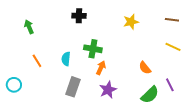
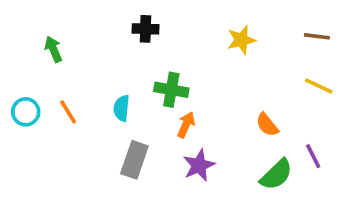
cyan circle: (14, 85) -> (26, 112), moved

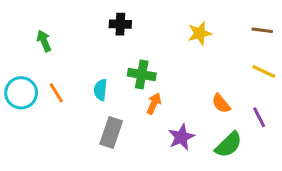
cyan circle: (26, 112) -> (21, 93), size x1.4
purple line: (313, 156) -> (259, 117), moved
purple star: (199, 165) -> (181, 137), moved

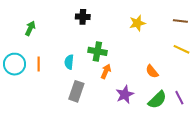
green arrow: (44, 41) -> (30, 28), turned 48
orange line: (56, 93) -> (39, 64), turned 32
purple line: (259, 117) -> (179, 98), moved

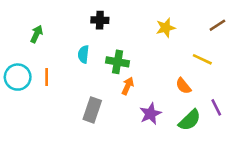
brown line: (180, 21) -> (217, 25), turned -40
yellow line: (181, 49) -> (202, 59), moved
cyan semicircle: (69, 62) -> (83, 54), moved
purple line: (179, 98) -> (216, 107), moved

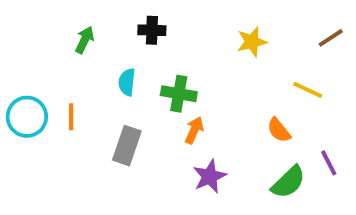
green arrow: (37, 34) -> (85, 40), moved
gray rectangle: (92, 110) -> (127, 146), moved
purple star: (150, 114) -> (210, 176), moved

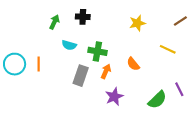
green arrow: (85, 40) -> (54, 22), moved
cyan semicircle: (127, 82) -> (69, 45), turned -80
orange semicircle: (279, 130) -> (133, 64), moved
gray rectangle: (127, 146) -> (81, 76), moved

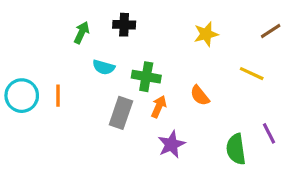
green semicircle: (157, 100) -> (236, 149), turned 126

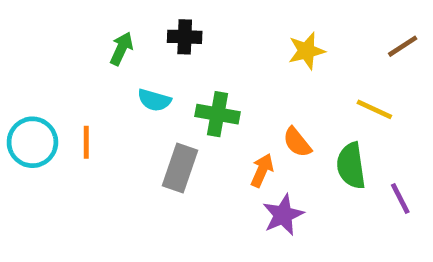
orange arrow: (159, 107) -> (262, 170), moved
purple star: (171, 144) -> (283, 215), moved
green semicircle: (236, 149) -> (351, 166), moved

